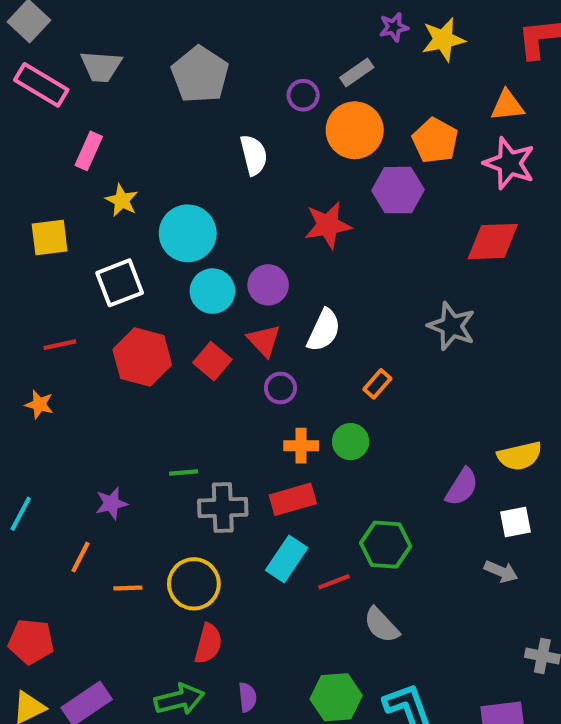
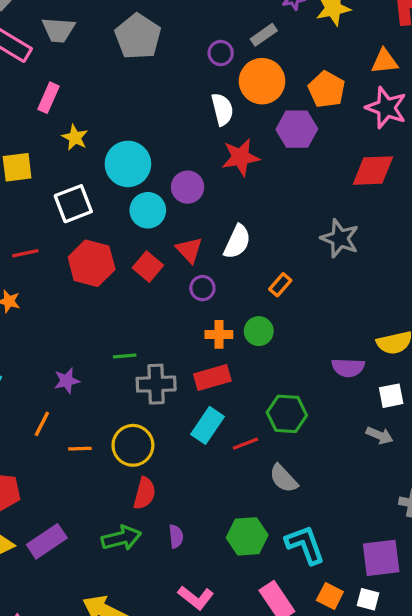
white semicircle: (254, 155) -> (222, 109), moved
purple circle: (268, 285) -> (188, 187), moved
purple semicircle: (462, 487) -> (348, 368), turned 60

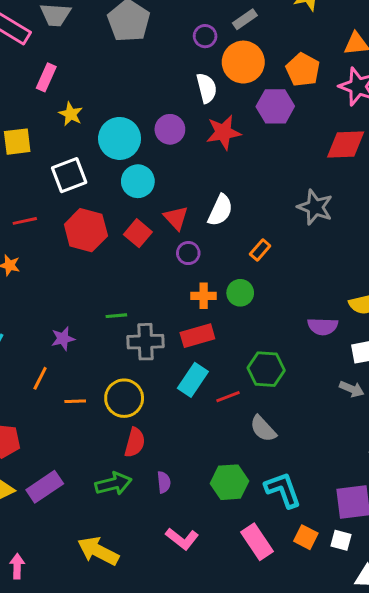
purple circle: (188, 187) -> (170, 129), moved

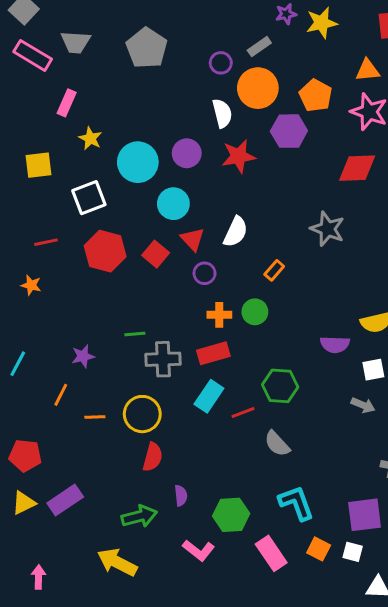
cyan circle: (138, 181) -> (173, 204), moved
green hexagon: (230, 482) -> (231, 515), moved
green arrow: (113, 484) -> (139, 516), moved

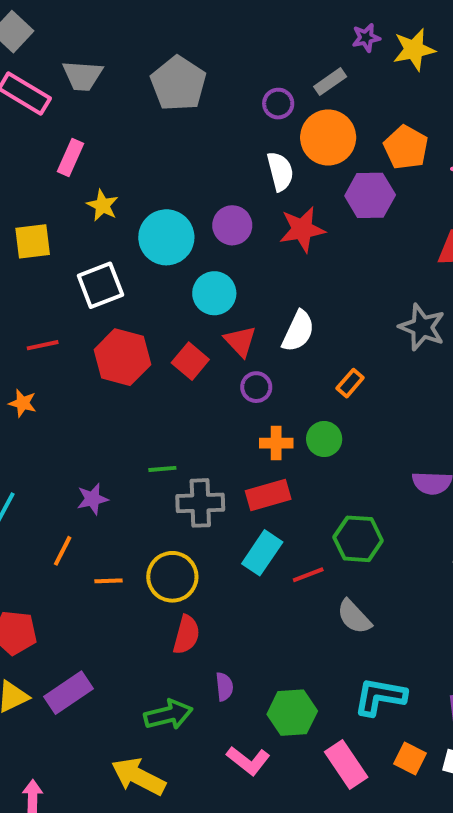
cyan L-shape: (296, 503) -> (380, 697), turned -60

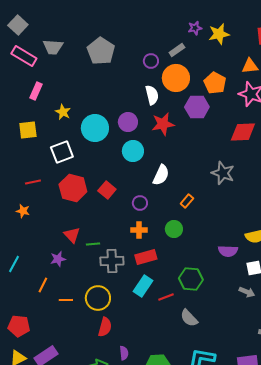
pink rectangle: (71, 157) -> (36, 91), moved
cyan circle: (214, 293) -> (133, 151), moved
red triangle: (240, 341) -> (72, 235), moved
orange cross: (276, 443) -> (139, 230), moved

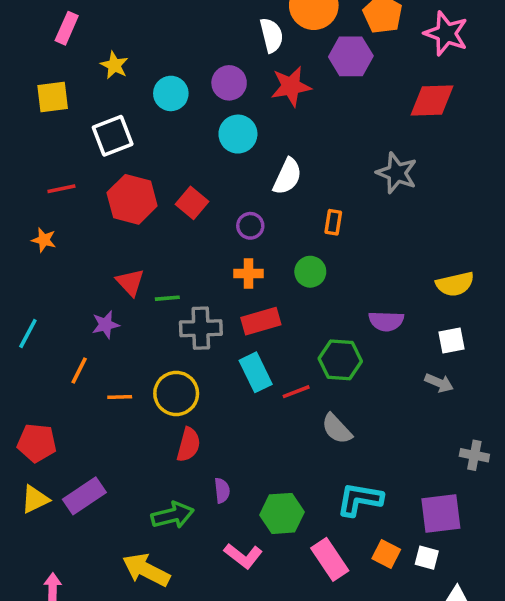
cyan circle: (95, 128) -> (171, 93), size x0.7
orange rectangle: (187, 201) -> (333, 222), turned -32
purple semicircle: (228, 251) -> (386, 321), moved
cyan rectangle: (143, 286) -> (256, 372), turned -60

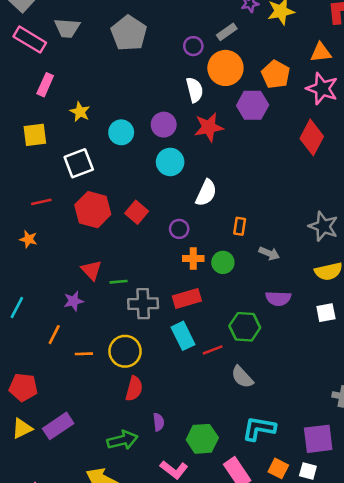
red diamond: (432, 101) -> (312, 137), turned -60
gray star: (397, 173) -> (323, 226), moved
orange cross: (249, 273) -> (193, 259), moved
gray arrow: (439, 383) -> (269, 253), moved

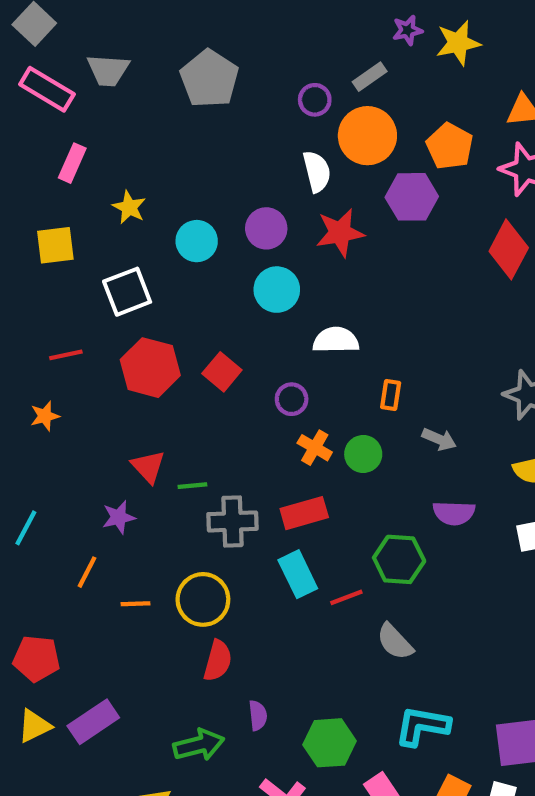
white semicircle: (206, 193) -> (336, 340), turned -116
orange star: (28, 239) -> (45, 416), turned -30
orange cross: (193, 259) -> (315, 448), turned 30

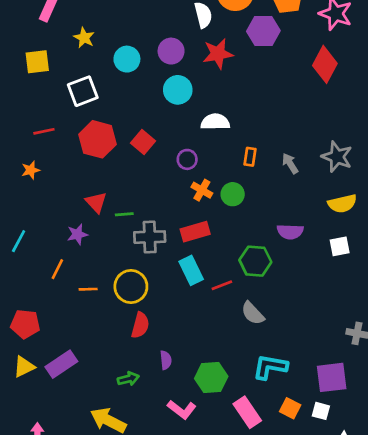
gray arrow: (439, 439) -> (290, 163), moved, turned -145
green arrow: (199, 745) -> (128, 379), size x0.7

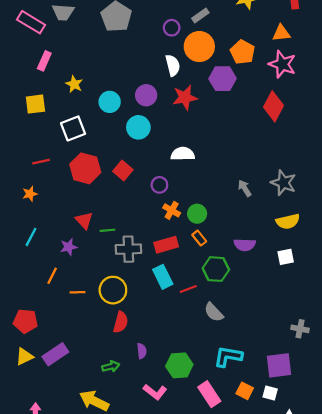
cyan circle: (178, 90) -> (138, 127), moved
orange rectangle: (250, 157) -> (199, 238), moved, turned -48
cyan line: (19, 241) -> (31, 237), moved

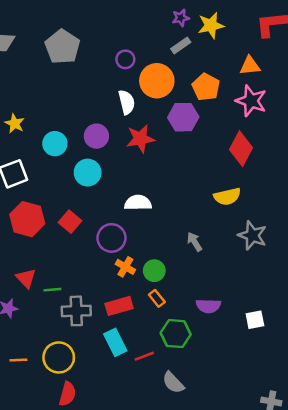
gray rectangle: (200, 16) -> (181, 46), moved
purple circle: (159, 185) -> (111, 238), size x1.5
gray arrow: (245, 188) -> (195, 242), moved
yellow semicircle: (288, 221) -> (227, 196), moved

